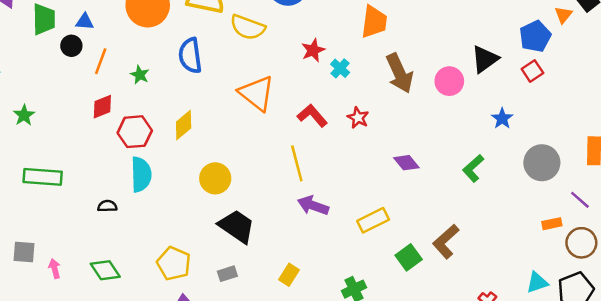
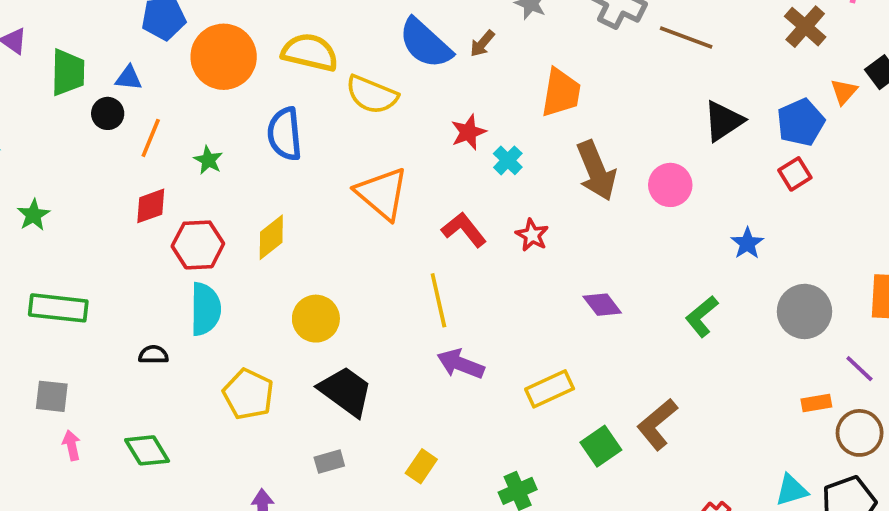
black triangle: (485, 59) -> (723, 121), moved
gray square: (24, 252) -> (52, 396), moved
yellow pentagon: (174, 264) -> (248, 394), moved

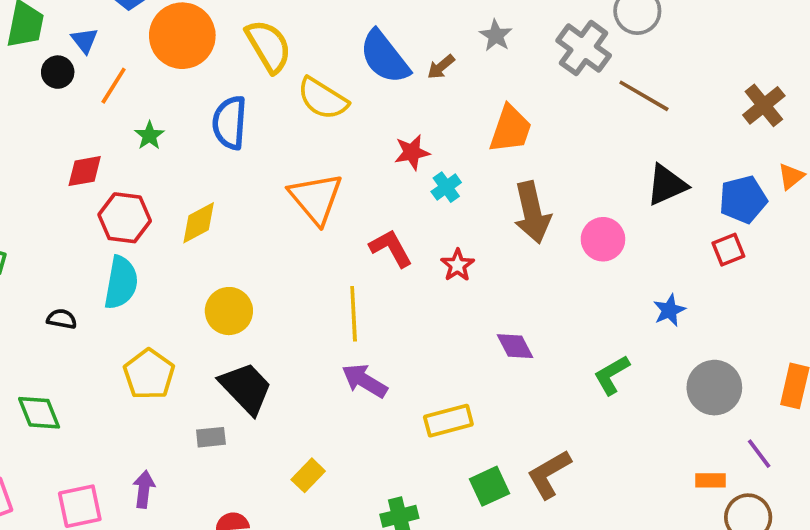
yellow semicircle: (310, 52) -> (268, 46), turned 36
blue triangle: (129, 78) -> (85, 40), turned 36
orange line: (151, 138) -> (114, 86), moved
gray rectangle: (329, 462) -> (211, 437), moved

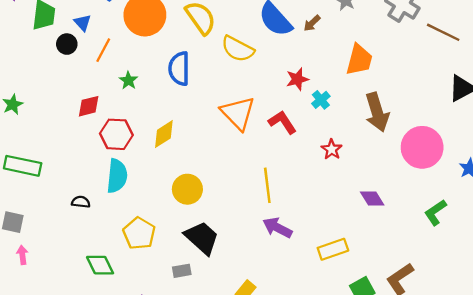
pink circle: (603, 239) -> (422, 147), moved, size x1.5
red L-shape: (391, 248) -> (282, 122), moved
green diamond: (39, 413) -> (100, 265), moved

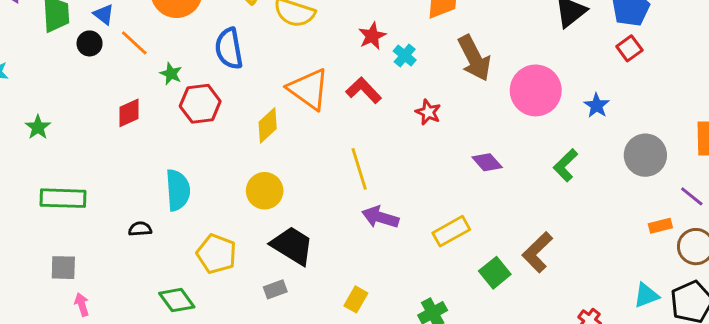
orange line: (103, 50) -> (134, 43), turned -65
red hexagon: (116, 134) -> (200, 104), moved
yellow diamond: (164, 134) -> (268, 125), moved

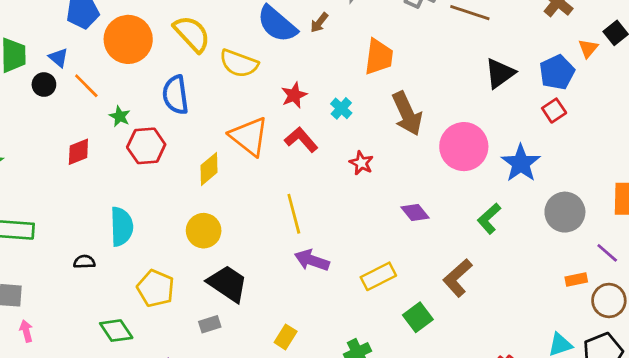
red star: (372, 36) -> (294, 95), moved
blue star: (597, 106) -> (521, 163), size x1.6
brown L-shape: (537, 252) -> (458, 278), moved

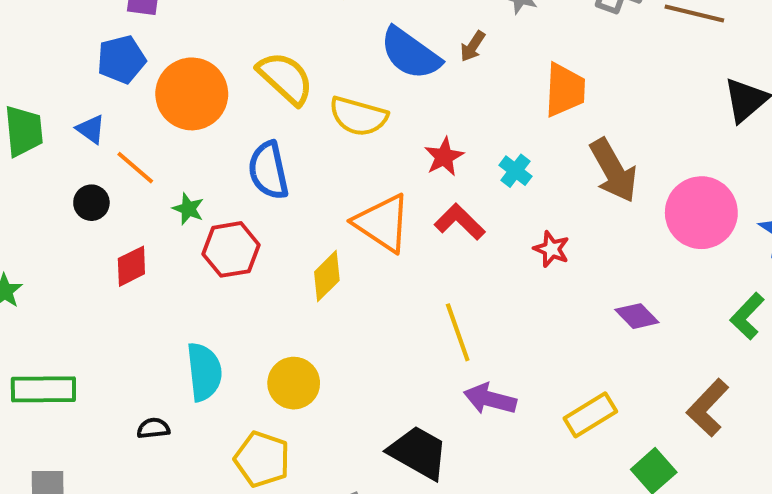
black circle: (44, 85) -> (91, 203), moved
yellow circle: (204, 231) -> (294, 383), moved
black trapezoid: (228, 284) -> (418, 452), moved

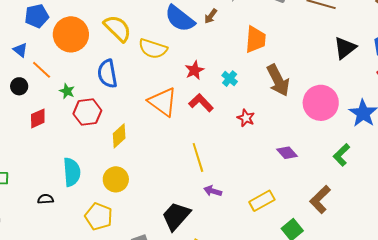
yellow diamond: (327, 276) -> (119, 136), moved
purple arrow: (490, 399) -> (213, 191), size x0.7
black trapezoid: (418, 452) -> (176, 216), turned -80

